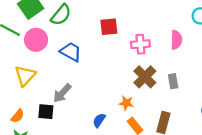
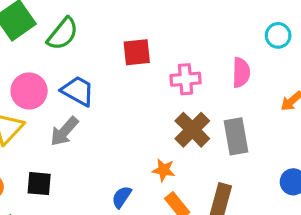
pink circle: (36, 40) -> (29, 91), moved
gray rectangle: (173, 81) -> (236, 136), size x1.5
gray arrow: (62, 93) -> (64, 131), moved

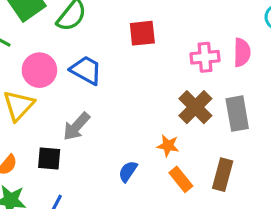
pink cross: (186, 79) -> (205, 57), moved
gray arrow: (64, 131) -> (76, 126), moved

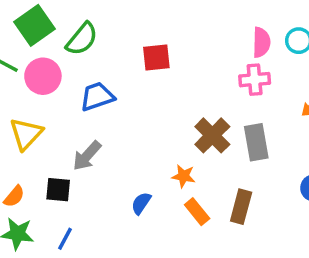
pink semicircle: (242, 52) -> (261, 42), moved
pink cross: (205, 57) -> (255, 80), moved
pink circle: (39, 70) -> (43, 76), moved
blue trapezoid: (86, 70) -> (97, 97), turned -48

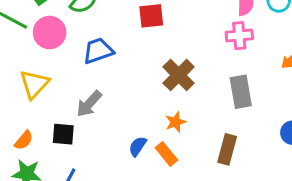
brown cross: (212, 135) -> (179, 75), moved
orange star: (183, 176) -> (176, 122), turned -30
orange rectangle: (197, 212) -> (166, 154), moved

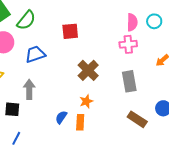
gray arrow: (89, 104) -> (29, 89), turned 138
brown rectangle: (227, 149) -> (137, 119), moved, turned -72
orange rectangle: (166, 154) -> (80, 122), turned 42

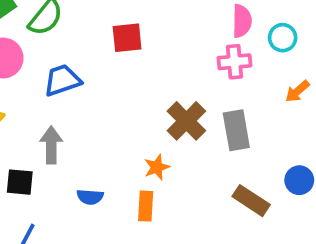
cyan circle: (154, 21) -> (283, 38), moved
brown cross: (88, 70) -> (186, 121), moved
blue semicircle: (61, 117) -> (90, 197), moved, turned -120

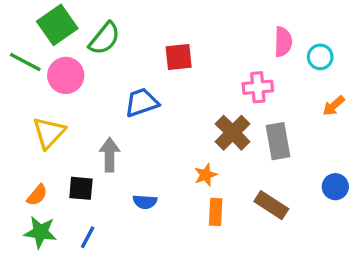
pink cross: (234, 62) -> (258, 87), moved
blue trapezoid: (62, 80) -> (142, 102), moved
brown rectangle: (251, 201) -> (271, 205), moved
orange rectangle: (146, 206) -> (216, 212), moved

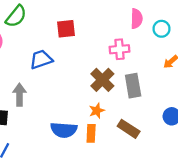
orange star: (206, 175) -> (97, 111), moved
blue semicircle: (145, 202) -> (64, 130), moved, size x1.6

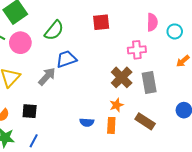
green semicircle: (16, 16) -> (54, 30), moved
red square: (66, 29) -> (101, 22), moved
gray arrow: (19, 95) -> (47, 76), moved, turned 42
blue semicircle: (64, 130) -> (87, 122), size x0.6

